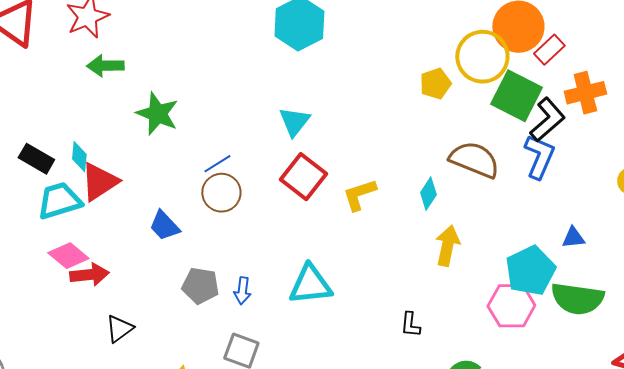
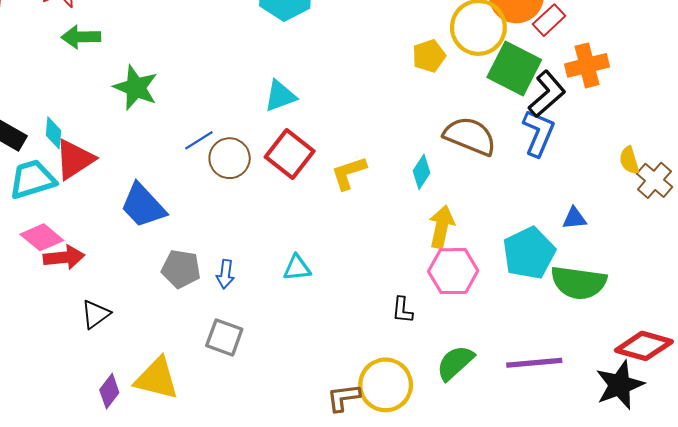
cyan triangle: (294, 122) -> (280, 96), turned 32
brown circle: (221, 193) -> (230, 158), moved
blue trapezoid: (164, 226) -> (143, 206), size x1.4
cyan triangle: (310, 285) -> (297, 268), size x0.6
pink hexagon: (511, 306) -> (453, 271), moved

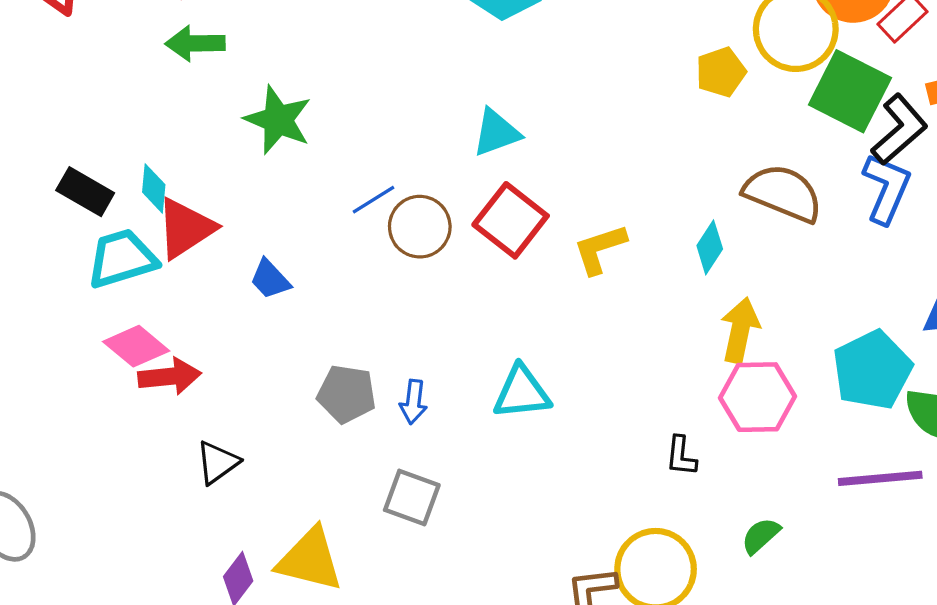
blue trapezoid: (143, 206) -> (270, 279), moved, size x0.6
cyan triangle: (297, 268) -> (522, 392), size x1.4
green semicircle: (455, 363) -> (761, 536), size x0.7
purple line: (534, 363) -> (880, 478), moved

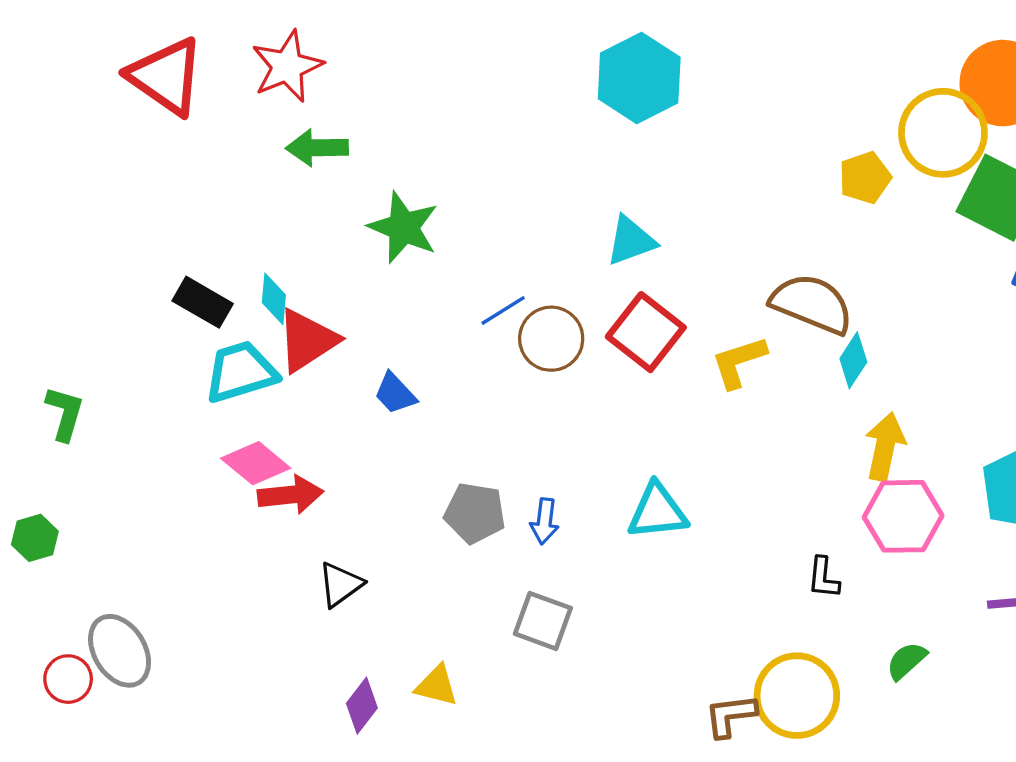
brown semicircle: (783, 193) -> (812, 304), moved
yellow triangle: (310, 560) -> (437, 686), size x0.6

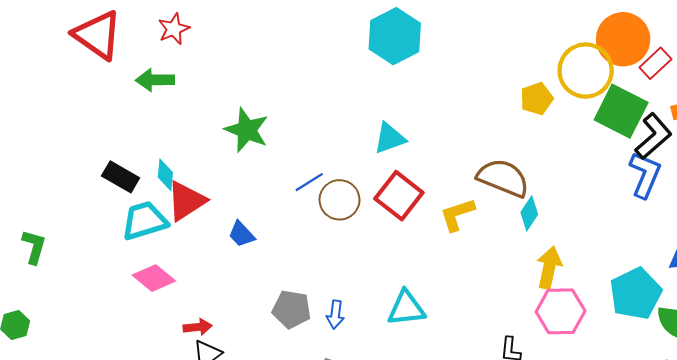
red star: (287, 66) -> (174, 29), size x0.7
green arrow: (317, 148) -> (155, 80), moved
red arrow: (291, 495) -> (198, 327), moved, size x0.7

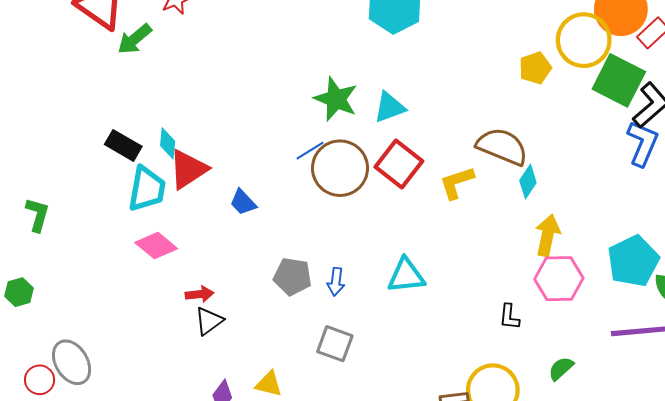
green arrow: (155, 80) -> (135, 39), moved, turned -39
green star: (247, 130) -> (336, 99), moved
brown circle: (339, 200) -> (340, 168), size x1.4
cyan trapezoid: (145, 221) -> (147, 189), turned 117

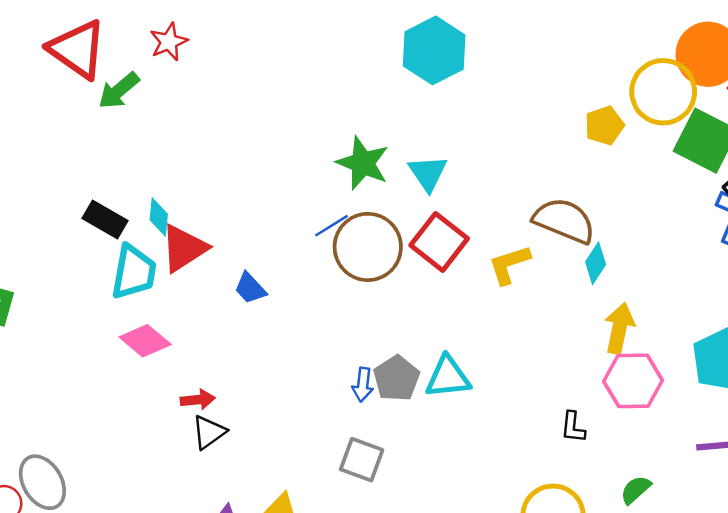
cyan triangle: (390, 107) -> (428, 173), turned -44
gray pentagon: (293, 277) -> (397, 378), moved, turned 30

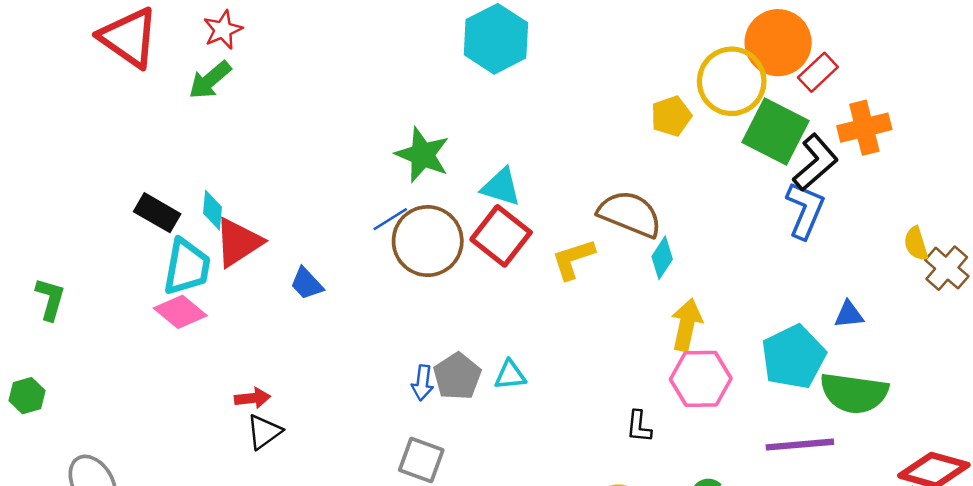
green arrow: (119, 91) -> (210, 80), moved
cyan triangle: (428, 173) -> (501, 187), moved, turned -39
pink diamond: (145, 341) -> (180, 312), moved
cyan triangle: (448, 377) -> (510, 375), size x0.7

